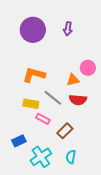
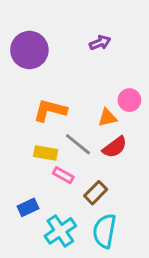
purple arrow: (68, 29) -> (100, 43), turned -120
purple circle: (33, 30) -> (29, 50), moved
red semicircle: (78, 100) -> (115, 147), turned -42
cyan semicircle: (71, 157) -> (104, 231), size x1.6

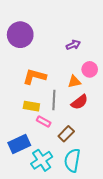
purple arrow: (100, 43) -> (73, 45), moved
gray line: (78, 144) -> (54, 100), turned 54
blue rectangle: (28, 207) -> (19, 144), size x1.5

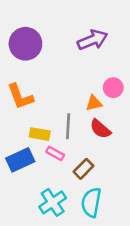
purple arrow: (73, 45) -> (93, 40), moved, size x1.6
orange L-shape: (35, 77) -> (20, 97), moved, turned -125
red semicircle: (79, 102) -> (100, 129), turned 78
blue rectangle: (19, 144) -> (20, 160), moved

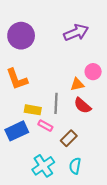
cyan semicircle: (91, 202) -> (75, 166), size x0.7

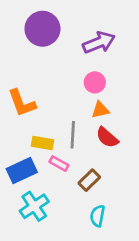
purple circle: (21, 36) -> (42, 29), moved
pink circle: (93, 72) -> (95, 82), moved
cyan cross: (43, 166) -> (34, 206), moved

